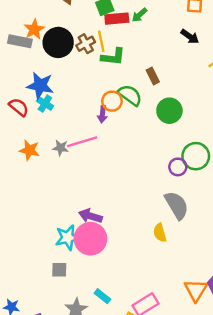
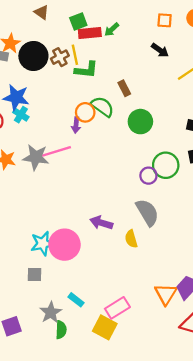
gray star: (61, 148) -> (36, 157), size x1.6
purple arrow: (90, 216) -> (101, 223), moved

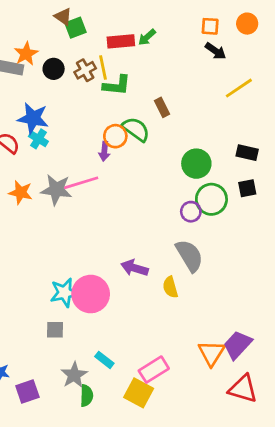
green square: (78, 21) -> (76, 28), moved
black arrow: (160, 50) -> (216, 51), moved
black circle: (33, 56) -> (54, 69), size x0.6
green circle: (140, 122) -> (196, 164), moved

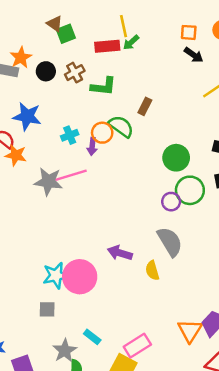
yellow line: (103, 67) -> (124, 26), moved
brown rectangle: (162, 107) -> (145, 106), turned 54
cyan cross: (38, 139) -> (70, 135), moved, turned 36
orange star: (21, 192) -> (16, 155), moved

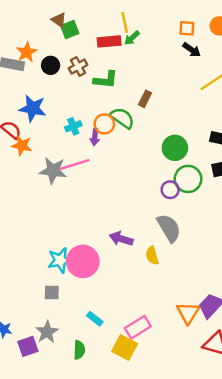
gray star: (65, 351) -> (47, 332), moved

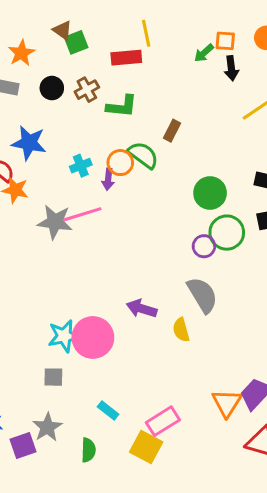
green arrow: (132, 38) -> (204, 53), moved
black arrow: (192, 50) -> (231, 68), turned 48
orange star: (27, 52) -> (21, 53), moved

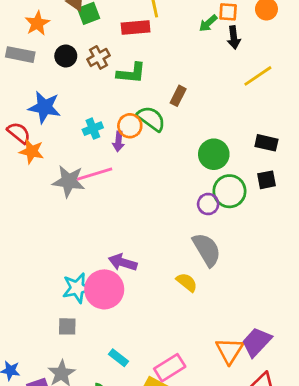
purple arrow: (142, 309) -> (123, 262), moved
yellow semicircle: (181, 330) -> (187, 282), turned 145

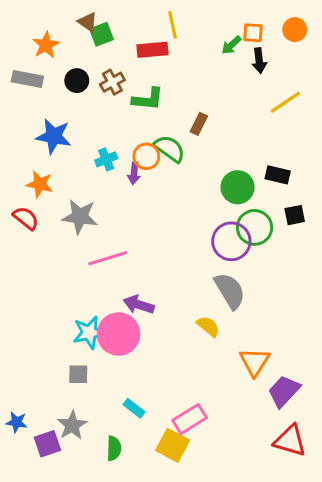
red semicircle: (19, 133) -> (26, 218), moved
black rectangle: (266, 143) -> (278, 175), moved
pink line: (94, 174) -> (108, 258), moved
purple circle: (208, 204) -> (231, 241), size x1.6
orange triangle: (229, 351) -> (255, 362), moved

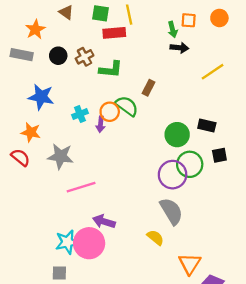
green square: (102, 34) -> (101, 13), moved, turned 30
green arrow: (231, 45) -> (173, 29), turned -63
black arrow: (259, 61) -> (179, 48), moved, turned -78

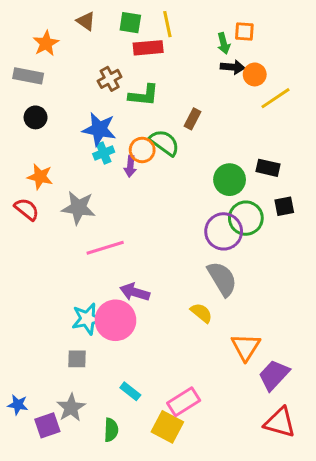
orange circle: (219, 18) -> (255, 74), moved
black circle: (58, 56) -> (36, 117), moved
blue star: (41, 97) -> (99, 129), moved

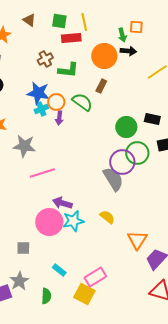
orange circle: (255, 74) -> (104, 56), moved, size x1.6
orange circle: (142, 150) -> (56, 102), moved
gray semicircle: (222, 279) -> (113, 179), moved
cyan star: (87, 319) -> (73, 221), moved

